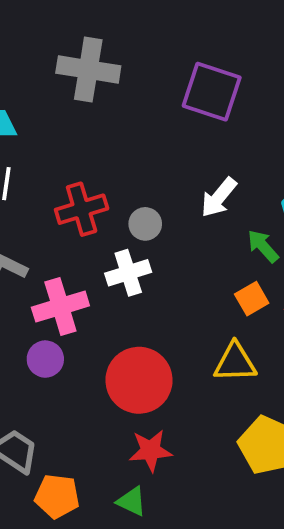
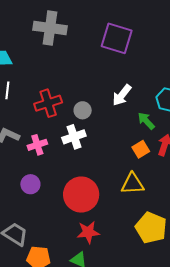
pink cross: (60, 306) -> (37, 145), moved, size x0.7

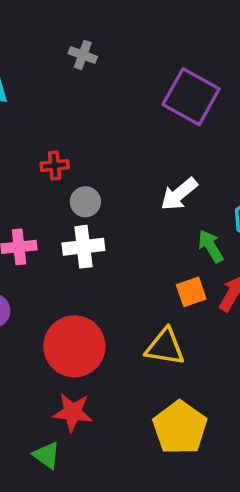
gray cross: (50, 28) -> (83, 55), size x0.5
red cross: (48, 103) -> (55, 165), moved, size x0.6
gray circle: (83, 110) -> (85, 202), moved

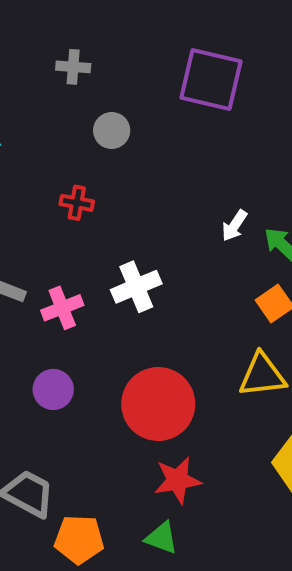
red cross: (55, 165) -> (77, 203), turned 32
white arrow: (179, 194) -> (234, 226), moved, size x0.7
gray circle: (85, 202) -> (112, 131), moved

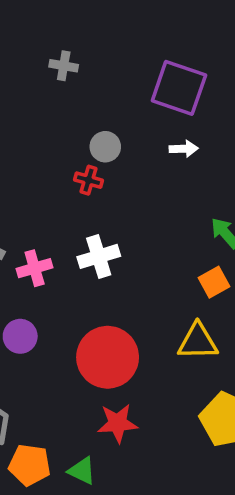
gray circle: (112, 131) -> (105, 147), moved
red cross: (77, 203) -> (89, 180), moved
white arrow: (234, 226) -> (184, 149), moved, turned -132
green triangle: (162, 538) -> (82, 471), moved

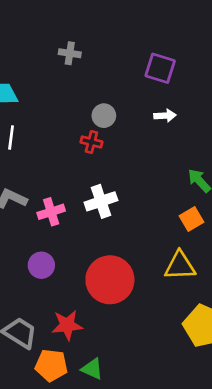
purple square: (179, 88) -> (160, 68), size x0.7
red star: (118, 423) -> (67, 325), moved

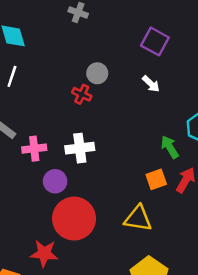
white arrow: (165, 116) -> (151, 84), turned 36
purple circle: (41, 265) -> (55, 181), moved
red star: (67, 325) -> (44, 253), moved

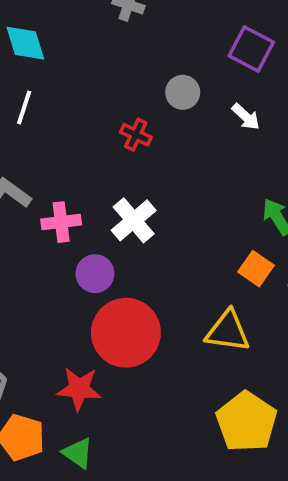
gray circle: (97, 73) -> (183, 92), moved
white cross: (80, 148) -> (134, 220), turned -32
orange square: (156, 179) -> (256, 269), turned -35

